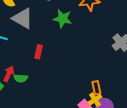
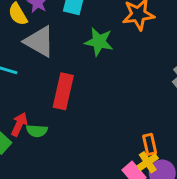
red rectangle: (38, 52) -> (63, 91), size x1.6

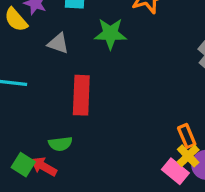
gray triangle: (39, 42) -> (58, 43), moved, size x0.6
red arrow: (19, 124) -> (44, 166), moved, turned -75

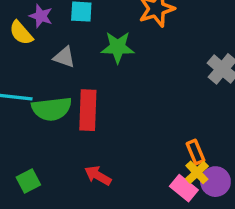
green semicircle: (60, 144) -> (52, 109), moved, size x1.6
green square: (23, 165) -> (28, 181), turned 30
red arrow: (44, 166) -> (98, 176), moved

